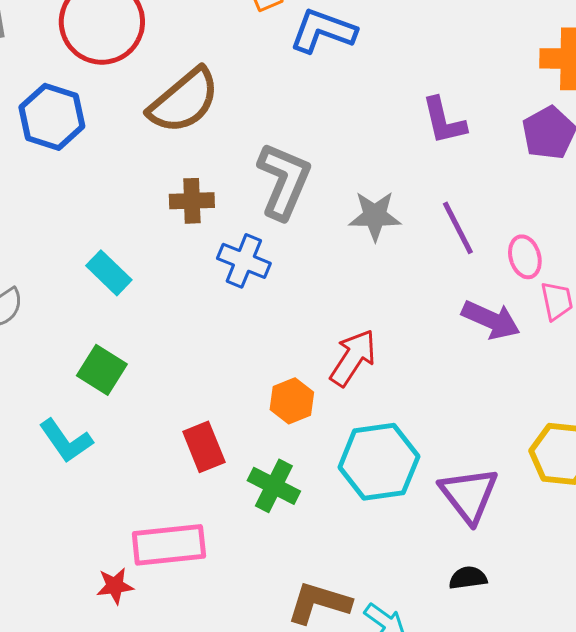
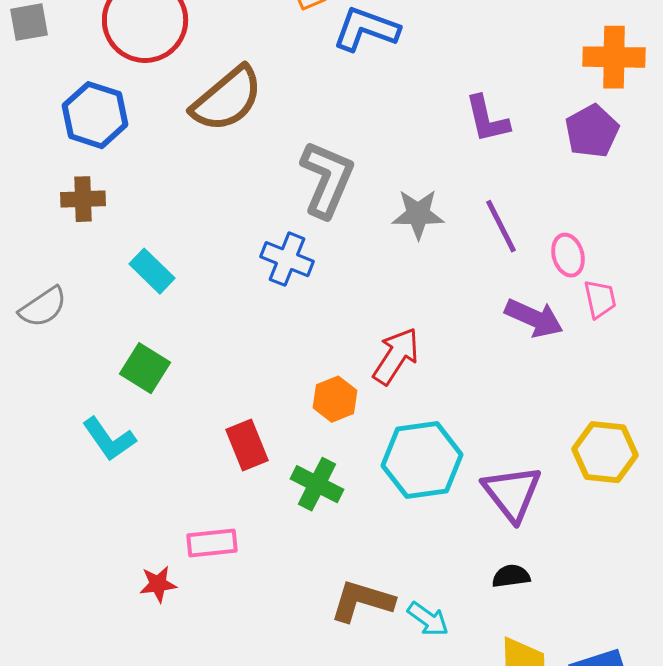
brown cross: (192, 201) -> (83, 199), moved
pink rectangle: (169, 545) -> (212, 543), size x0.7

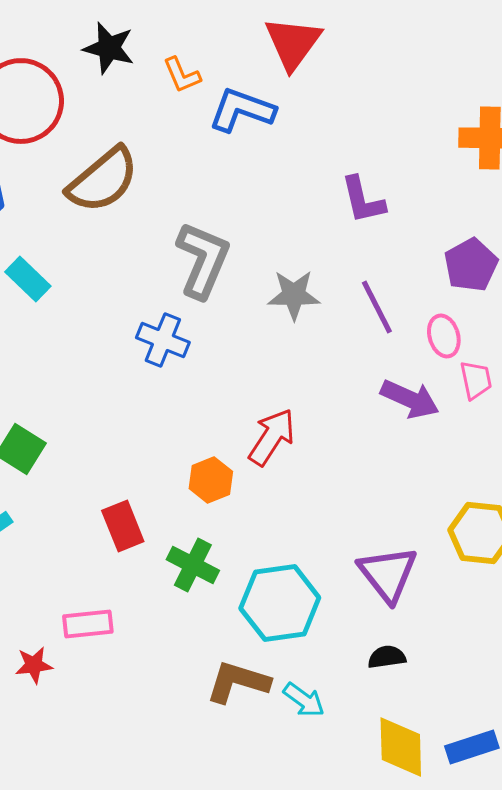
purple pentagon: (592, 131) -> (471, 265), moved
cyan rectangle: (152, 271) -> (28, 279), moved
cyan hexagon: (422, 460) -> (280, 603), moved

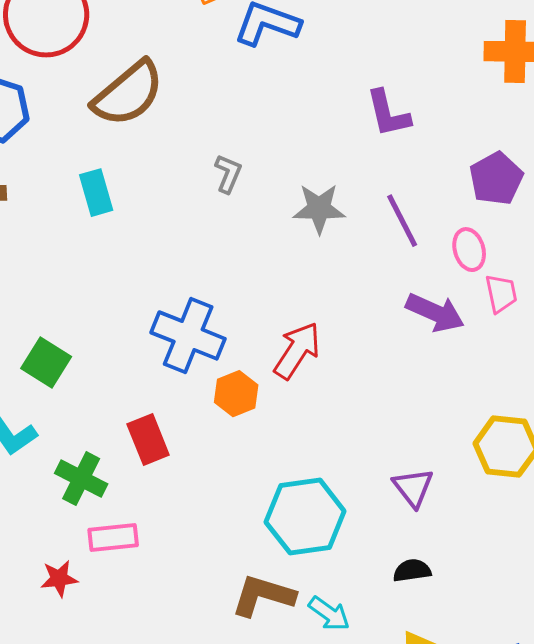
gray L-shape: (203, 260) -> (228, 174), size x0.5
cyan rectangle: (28, 279) -> (96, 193), moved, turned 30
blue cross: (163, 340) -> (188, 336), moved, size x1.4
green cross: (193, 565) -> (81, 479), moved
purple triangle: (388, 574) -> (413, 488), size x0.7

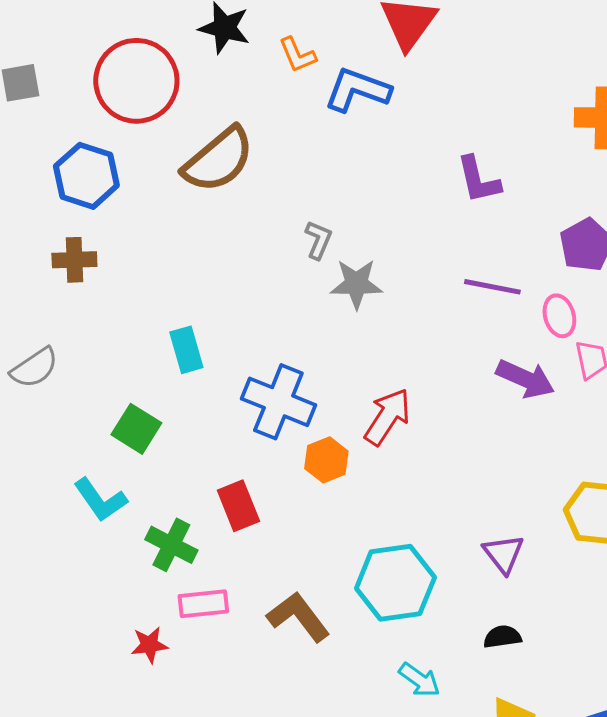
cyan rectangle: (96, 193) -> (186, 350), moved
gray star: (319, 209) -> (356, 284), moved
purple line: (402, 221) -> (492, 287), turned -52
brown L-shape: (263, 596) -> (298, 617), moved, turned 36

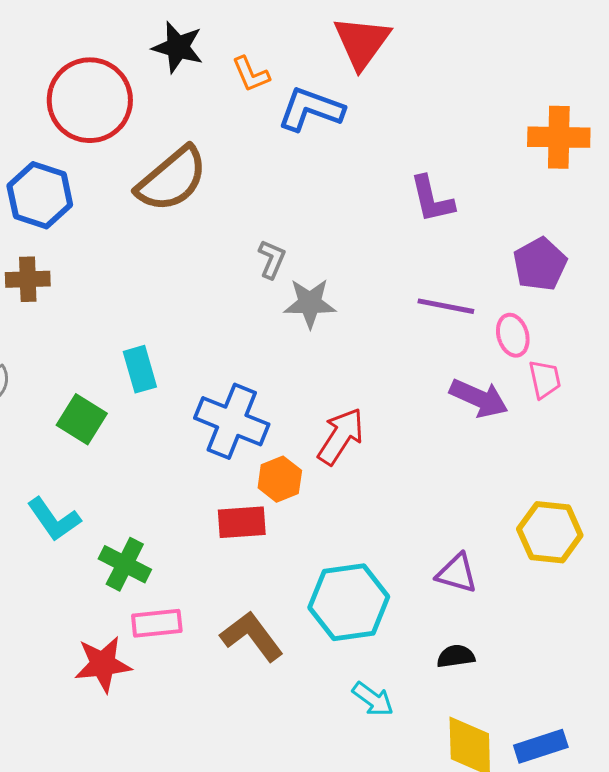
green square: (136, 429) -> (82, 419), moved
red rectangle: (238, 506) -> (242, 522), moved, turned -72
purple triangle: (503, 554) -> (457, 573), turned -36
red star: (149, 645) -> (103, 664), size x1.5

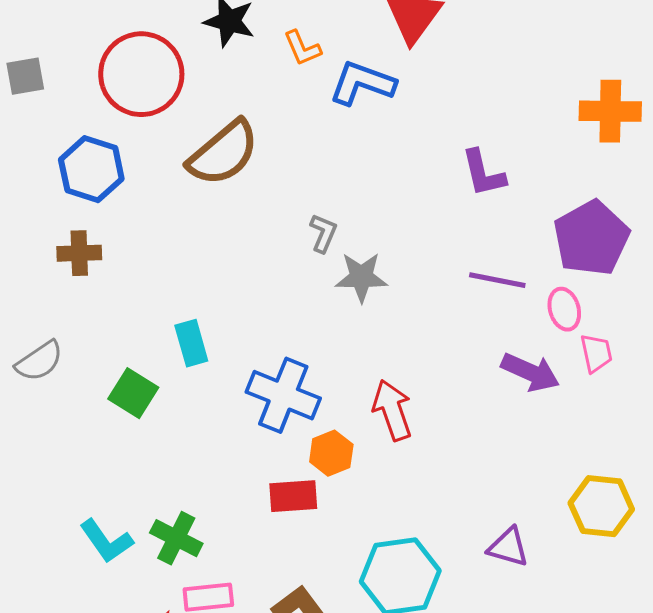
purple pentagon: (540, 264) -> (591, 238), size x1.4
red arrow: (341, 436) -> (392, 410), turned -52
cyan L-shape: (54, 519) -> (106, 541), moved

